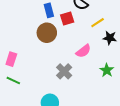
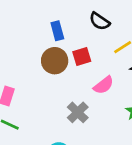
red square: (67, 19) -> (82, 57), moved

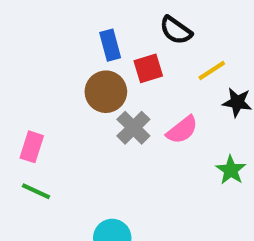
red square: (82, 57) -> (148, 68), moved
gray cross: (78, 112) -> (133, 128), moved

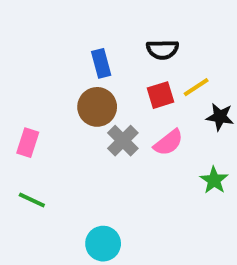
black semicircle: (176, 30) -> (162, 50), turned -36
red square: (148, 68) -> (161, 95), moved
pink rectangle: (32, 147) -> (28, 143), moved

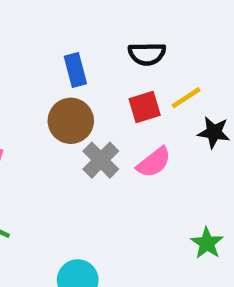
green star: (214, 180) -> (207, 243), moved

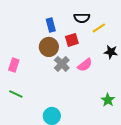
yellow line: (186, 98) -> (99, 28), moved
red square: (145, 107) -> (72, 40), moved

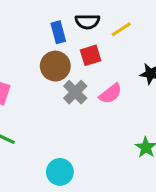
black semicircle: (82, 18) -> (87, 22), moved
yellow line: (99, 28) -> (121, 29), moved

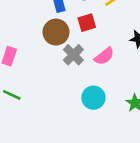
cyan circle: (60, 172) -> (93, 98), moved

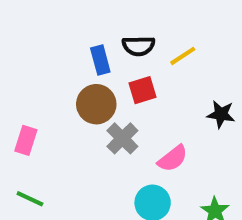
pink semicircle: (104, 56) -> (173, 159), moved

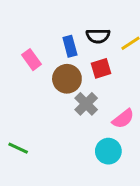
pink rectangle: (26, 140) -> (32, 60), moved, turned -54

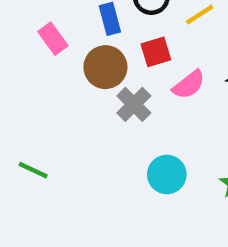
pink semicircle: (123, 119) -> (189, 85), moved

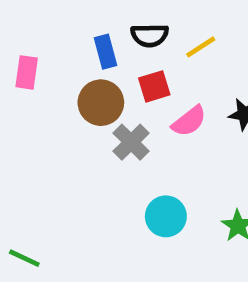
pink rectangle: (53, 39) -> (27, 72), moved, turned 44
green line: (33, 170) -> (24, 258), moved

